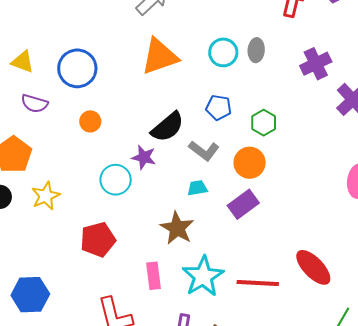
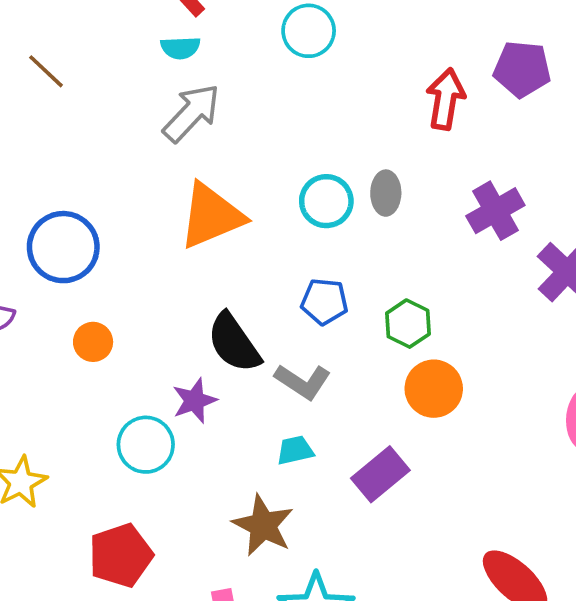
black semicircle: (167, 127) -> (234, 343), turned 99
purple star: (144, 157) -> (195, 401), turned -30
orange circle: (250, 163) -> (434, 389), moved

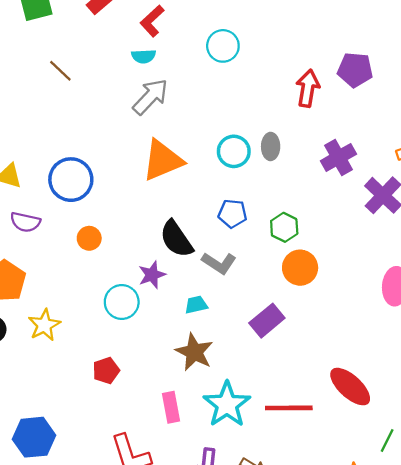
cyan trapezoid: (295, 450) -> (196, 305), moved
red pentagon: (121, 555) -> (106, 370), size x0.7

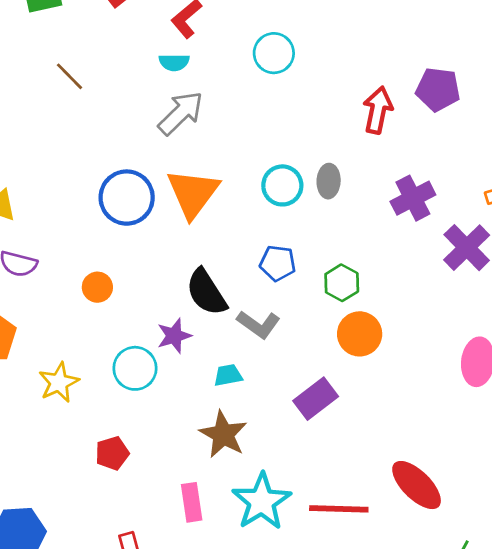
orange triangle: (163, 160) -> (193, 193), turned -33
blue circle: (71, 180) -> (127, 198), moved
yellow star: (44, 325) -> (59, 382), moved

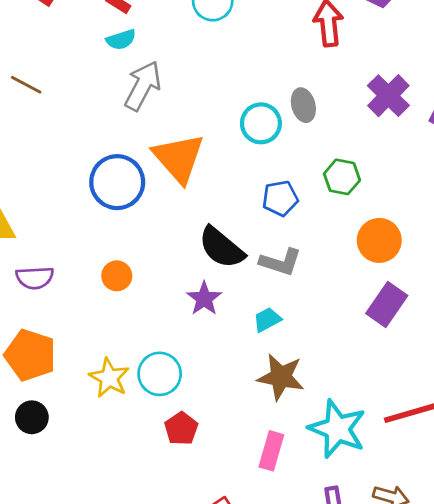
green hexagon: (342, 283) -> (342, 177), moved
cyan circle: (135, 368) -> (160, 374), moved
purple rectangle: (316, 399) -> (387, 304), moved
pink rectangle: (192, 502) -> (271, 451), turned 42

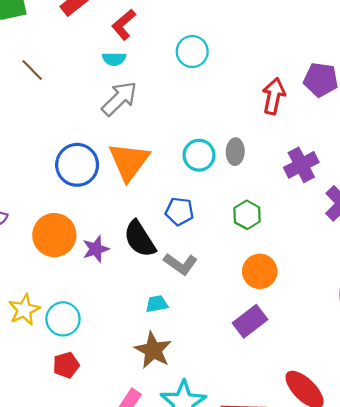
blue pentagon: (280, 198) -> (179, 211), moved
orange circle: (117, 276) -> (54, 235), size x1.8
purple star: (204, 299) -> (96, 249), moved

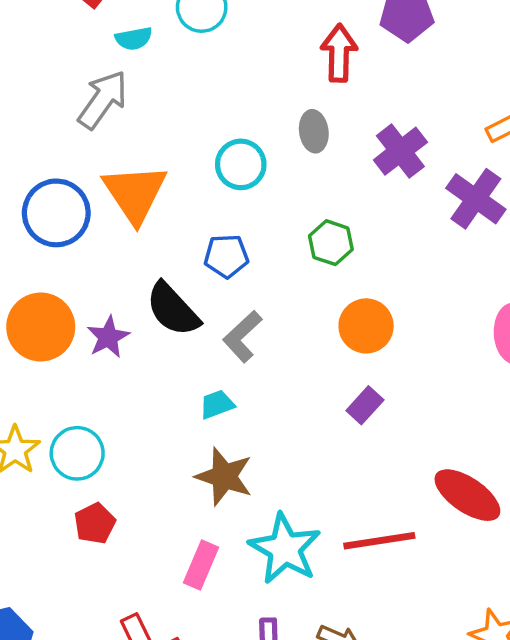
cyan semicircle: (114, 59) -> (134, 38), moved
gray ellipse: (235, 152) -> (314, 131), moved
gray L-shape: (181, 264) -> (242, 337), turned 112
purple rectangle: (250, 321) -> (365, 405), size x0.7

